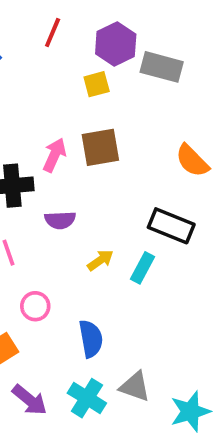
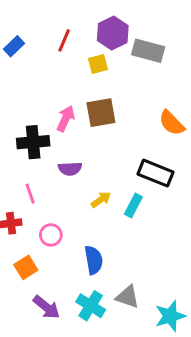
red line: (53, 33) -> (64, 40), moved

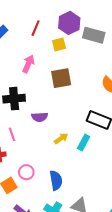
pink arrow: (66, 119) -> (28, 64), moved
pink circle: (51, 235) -> (26, 172), moved

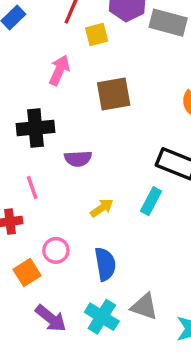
yellow square: (59, 44) -> (97, 34), moved
yellow arrow: (61, 138) -> (102, 208), moved

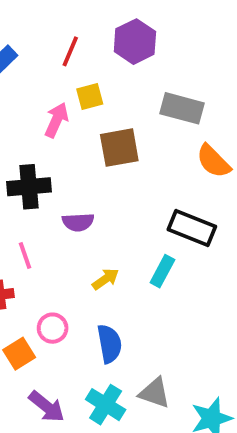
gray rectangle: (168, 23) -> (182, 108), moved
yellow square: (97, 34) -> (90, 96), moved

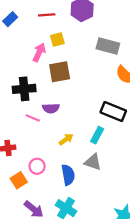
red line: (70, 51) -> (47, 15), turned 63
brown square: (119, 148) -> (60, 72), moved
pink line: (25, 255) -> (33, 118), moved, turned -48
gray triangle: (155, 393) -> (93, 162), moved

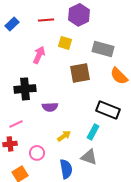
yellow square: (57, 40) -> (65, 43), moved, turned 32
brown square: (60, 72) -> (80, 73), moved
pink line: (33, 118) -> (16, 124), moved, turned -48
pink circle: (37, 166) -> (37, 153), moved

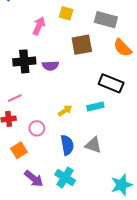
purple semicircle: (50, 107) -> (50, 66), moved
cyan rectangle: (93, 132) -> (95, 106), turned 49
gray triangle: (89, 157) -> (93, 145), moved

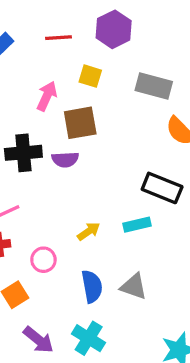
brown square: (82, 45) -> (80, 123), moved

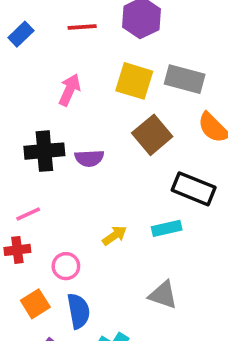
yellow square: (90, 76) -> (134, 81), moved, size x1.5
brown square: (80, 123) -> (152, 135), moved, turned -30
blue semicircle: (92, 286) -> (79, 311), moved

